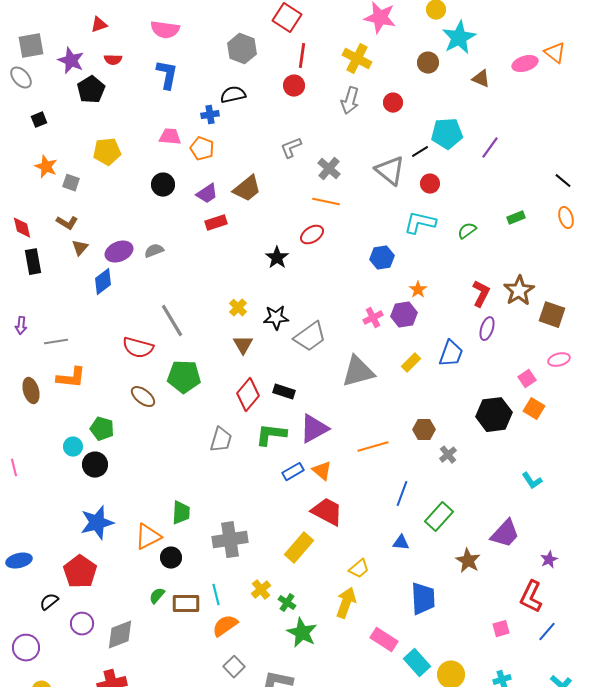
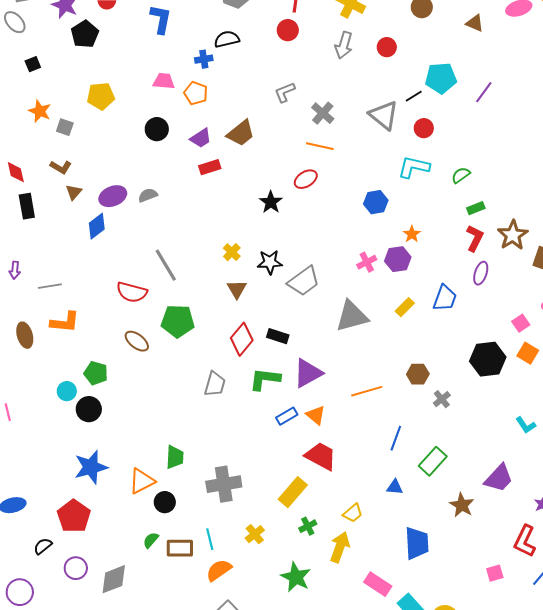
green rectangle: (516, 218) -> (476, 208), moved
green cross: (287, 603) -> (308, 526), moved, turned 30

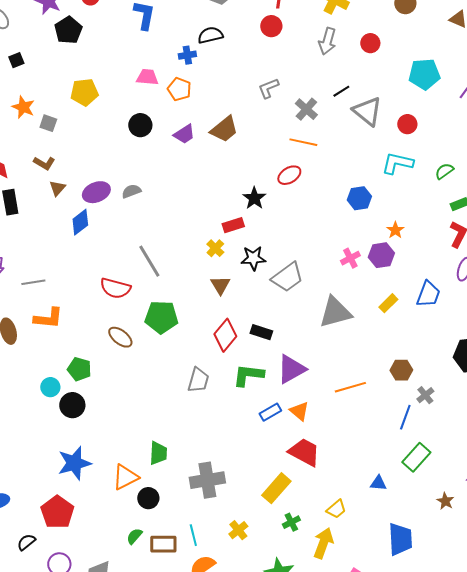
black line: (414, 96) -> (341, 91), moved
red rectangle: (210, 167) -> (233, 225), moved
blue line: (396, 438) -> (405, 417), moved
brown star: (462, 505) -> (445, 501), size x0.7

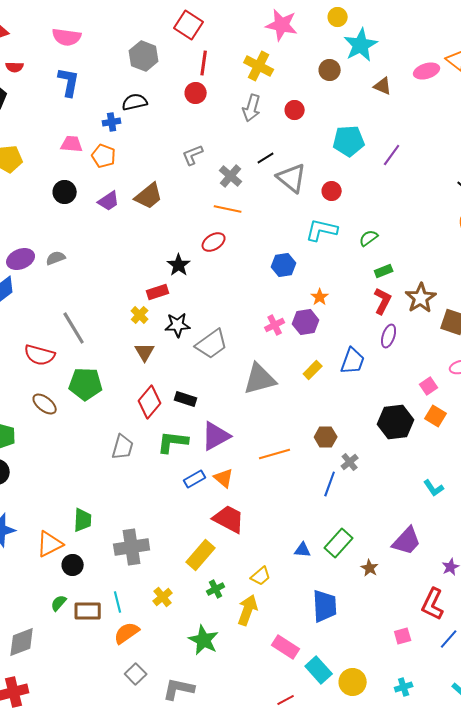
green rectangle: (416, 457) -> (339, 543), moved

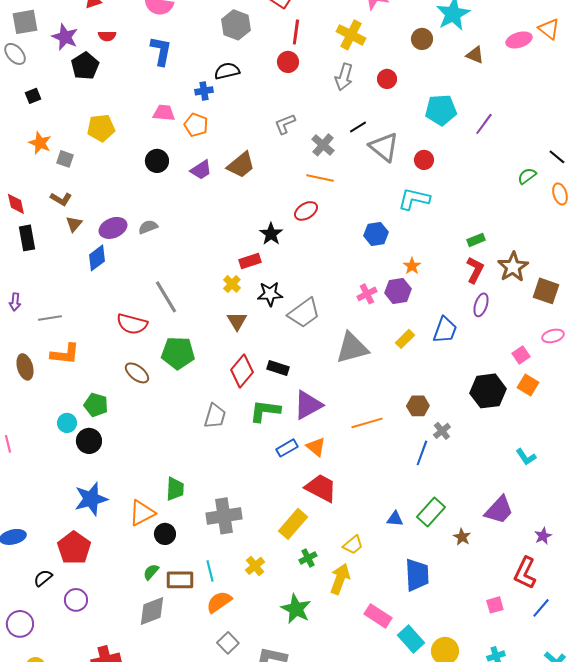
green semicircle: (369, 238) -> (527, 176), moved
gray diamond: (22, 642) -> (152, 611), moved

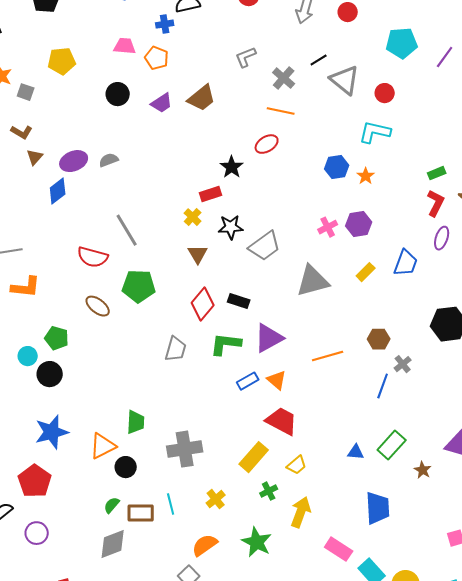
orange star: (412, 266) -> (366, 176), moved
yellow trapezoid: (353, 545) -> (297, 465), moved
orange semicircle: (219, 602) -> (205, 545), moved

